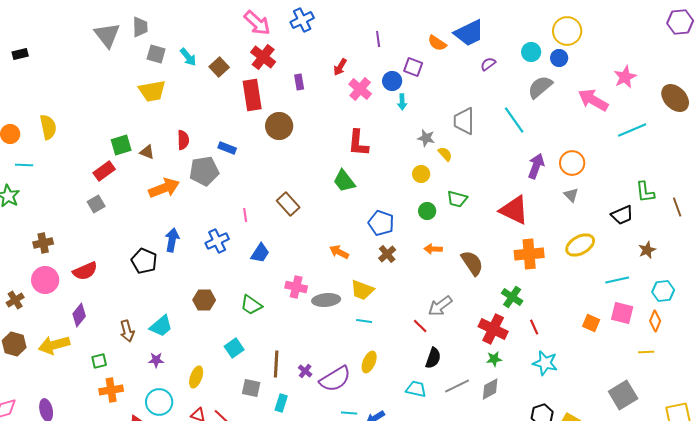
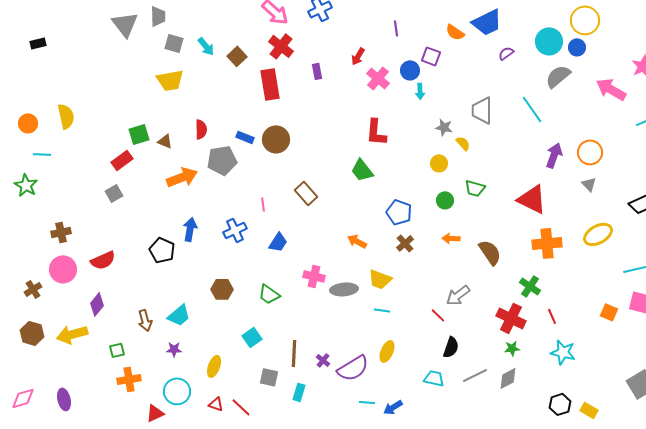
cyan circle: (531, 52) -> (549, 41), size x1.4
brown circle: (279, 126) -> (276, 139), moved

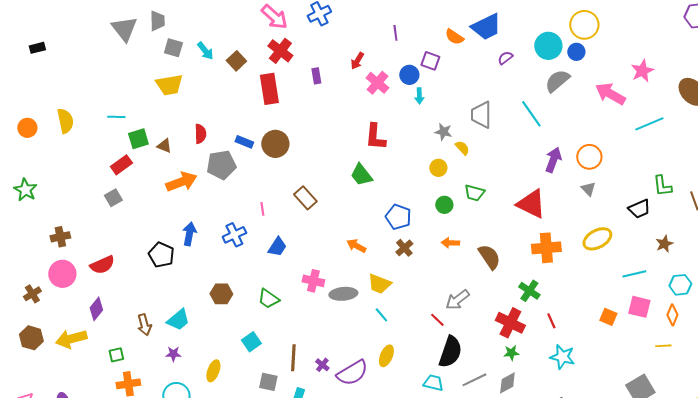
cyan line: (42, 154) -> (116, 117), moved
cyan line: (382, 310) -> (381, 315), turned 42
black semicircle: (451, 347) -> (450, 352), size x1.5

